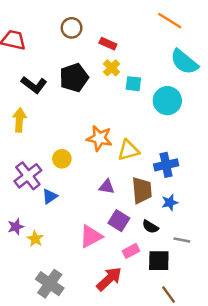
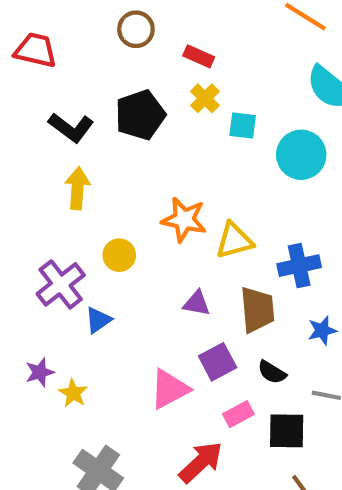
yellow arrow: (19, 120) -> (77, 188), moved
blue star: (170, 202) -> (322, 330), moved
purple square: (119, 221) -> (218, 362), turned 30

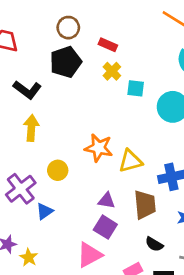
black pentagon: (140, 115) -> (66, 62), moved
purple square: (218, 362) -> (105, 227), moved, turned -30

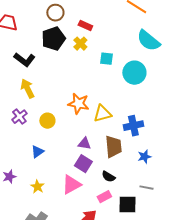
yellow cross: (112, 71) -> (80, 44), moved
yellow arrow: (31, 128) -> (27, 89), turned -30
purple cross: (21, 189) -> (19, 117), moved, size x0.7
black semicircle: (154, 244) -> (108, 177), moved
yellow star: (29, 257) -> (37, 187), moved

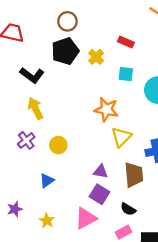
red rectangle: (85, 26) -> (126, 42), moved
orange star: (78, 104) -> (106, 110), moved
yellow triangle: (102, 114) -> (121, 137), turned -30

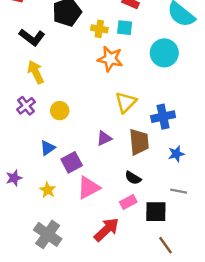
yellow cross: (96, 57) -> (99, 29), moved, turned -35
cyan square: (126, 74) -> (125, 28), moved
orange star: (106, 110) -> (110, 59), moved
purple triangle: (101, 171) -> (104, 138), turned -35
purple square: (100, 194) -> (72, 162), moved, turned 30

